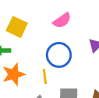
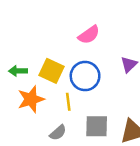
yellow square: (17, 27) -> (52, 71), moved

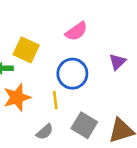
yellow square: (52, 71) -> (26, 50), moved
gray square: (97, 126) -> (84, 125), turned 30

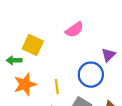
blue circle: (72, 74) -> (91, 75), moved

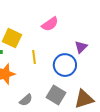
yellow line: (57, 87) -> (34, 57), moved

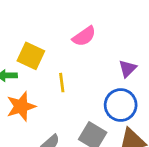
blue circle: (65, 65) -> (121, 105), moved

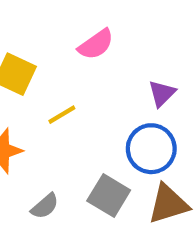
yellow line: (62, 83) -> (62, 115), turned 66

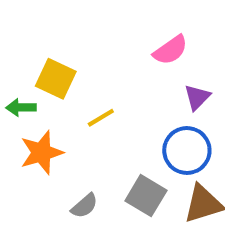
pink semicircle: (96, 44) -> (171, 50), moved

